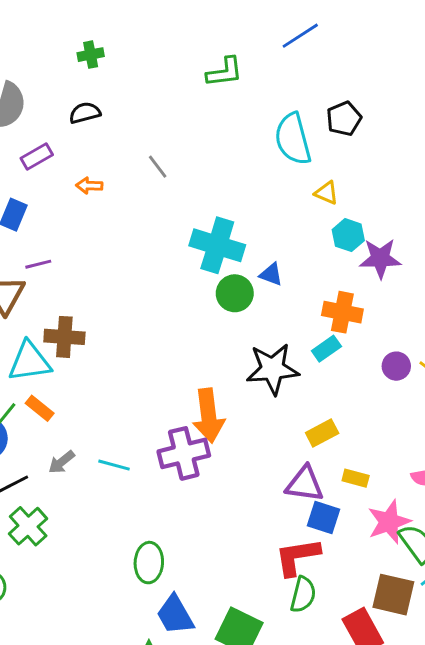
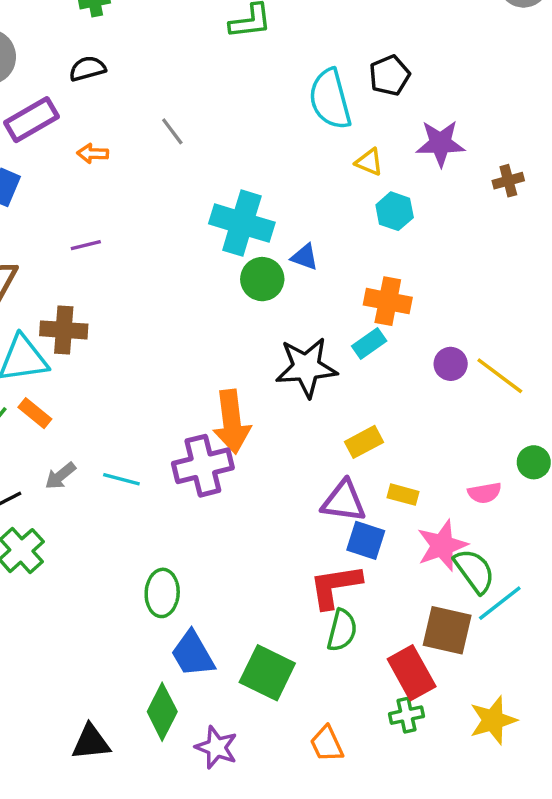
purple rectangle: (37, 156) -> (31, 120), size x1.4
purple star: (380, 258) -> (440, 143), moved
purple line: (38, 264) -> (86, 245), moved

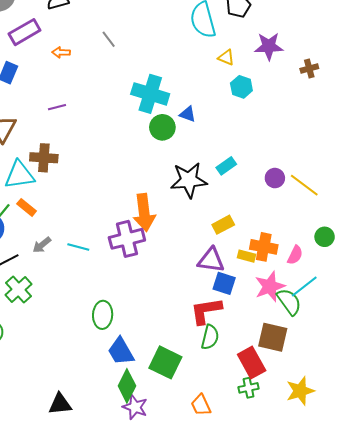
orange cross: (388, 301) -> (264, 247), moved
pink semicircle: (485, 493) -> (295, 255), turned -54
cyan line: (500, 603) -> (304, 286), moved
green diamond: (162, 712) -> (127, 386), moved

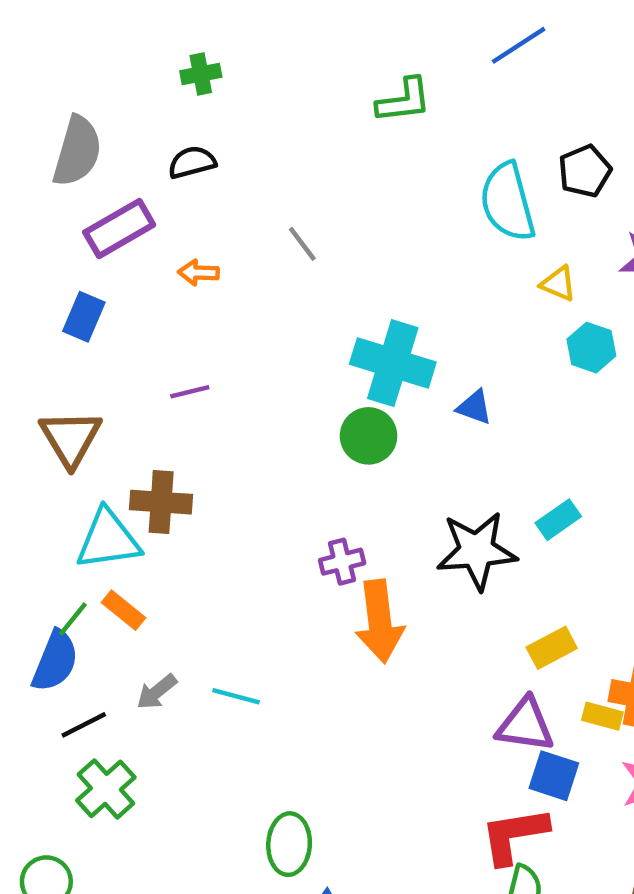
green circle: (162, 127) -> (369, 436), moved
purple cross: (127, 239) -> (342, 562), moved, size x0.6

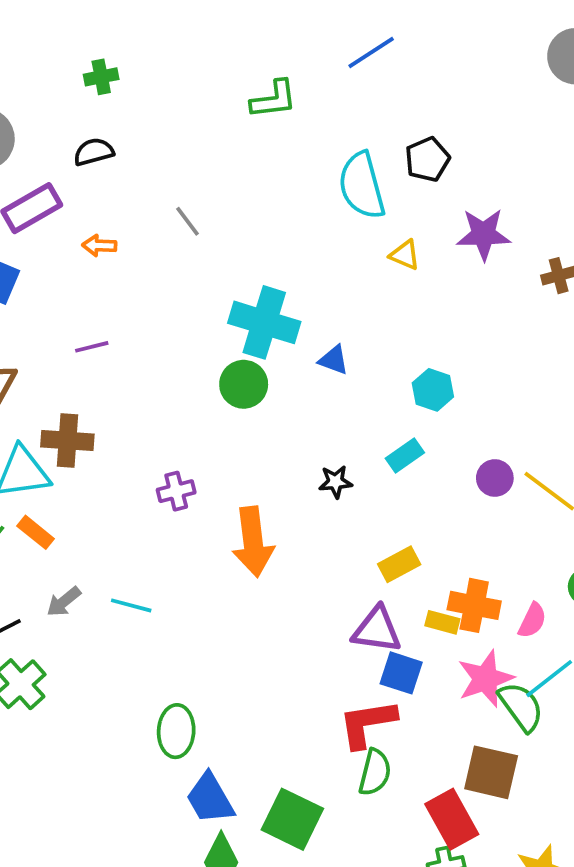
cyan hexagon: (591, 348) -> (433, 390), moved
black star: (477, 551) -> (335, 482), size x0.5
purple cross: (342, 562) -> (176, 491), moved

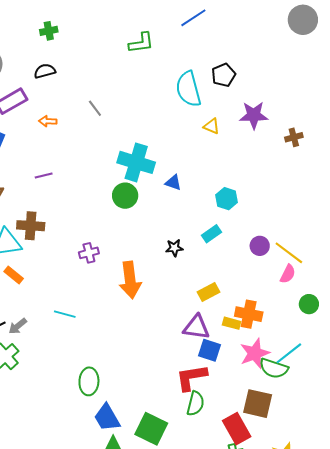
gray arrow: (64, 602) -> (18, 326), moved
pink semicircle: (532, 620) -> (288, 274), moved
green semicircle: (521, 707) -> (274, 368), turned 144

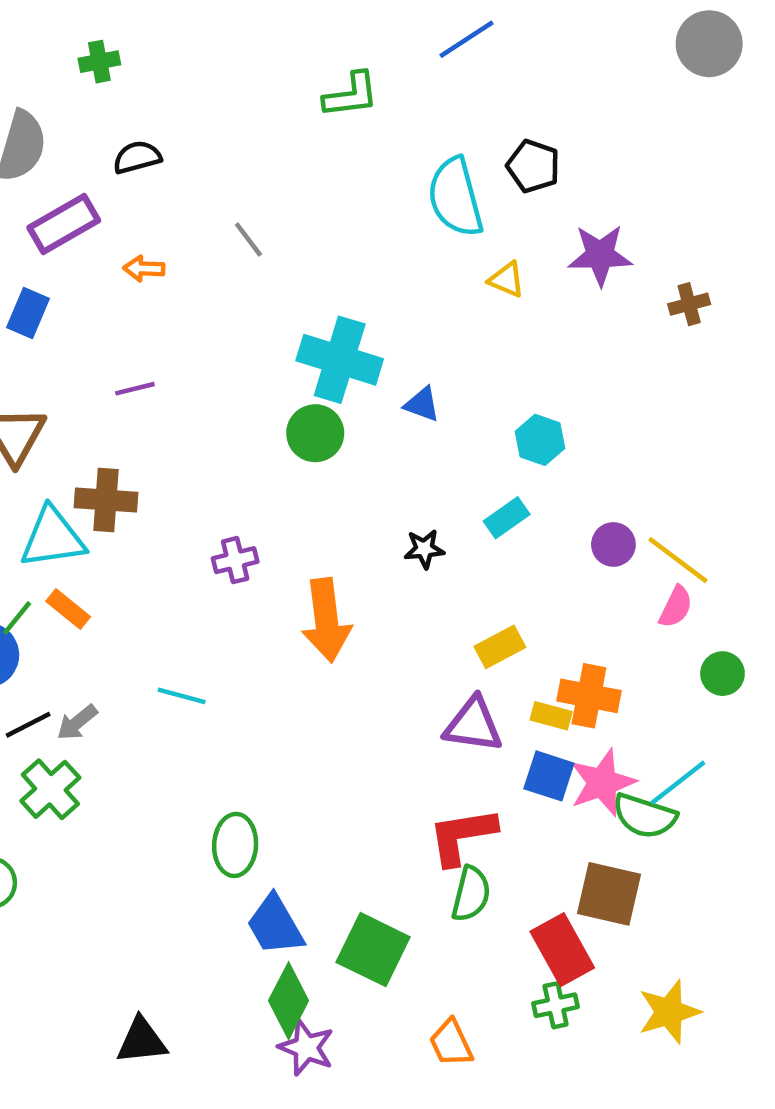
green cross: (49, 31) -> (99, 62), moved
black pentagon: (224, 75) -> (533, 166), turned -30
blue square: (209, 350) -> (549, 776), moved

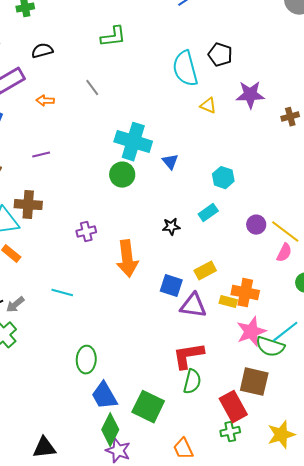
green L-shape: (351, 95) -> (113, 37), moved
blue triangle: (422, 404) -> (170, 162), turned 30
blue square: (549, 776) -> (171, 286), moved

